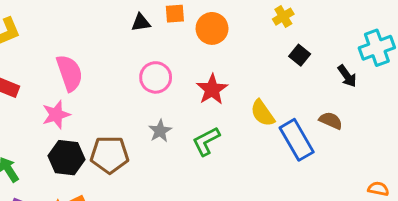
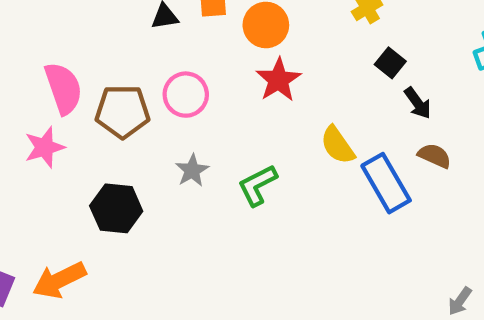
black arrow: (347, 76) -> (418, 103), moved
red star: (212, 89) -> (279, 80), moved
brown pentagon: (110, 155) -> (123, 111), moved
black hexagon: (67, 158) -> (116, 208), moved

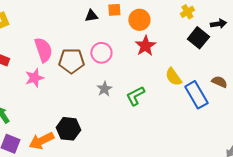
black square: (390, 63) -> (198, 38), size x1.5
black arrow: (418, 103) -> (218, 24), moved, turned -63
black hexagon: (116, 208) -> (68, 129), moved

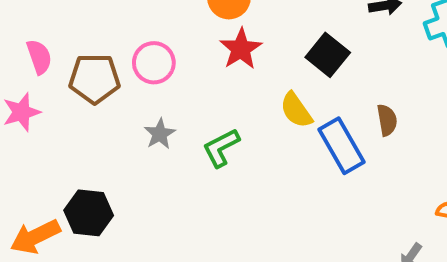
black square: (198, 38) -> (328, 55), moved
pink semicircle: (43, 50) -> (39, 57), size x0.7
brown semicircle: (219, 82) -> (387, 120), turned 56

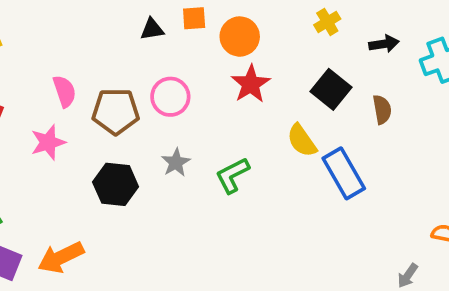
brown semicircle: (387, 120) -> (382, 110), moved
black hexagon: (89, 213) -> (116, 184), moved

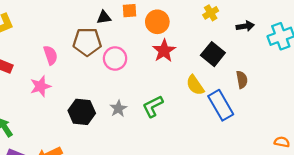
brown semicircle: (382, 110) -> (242, 80), moved
brown pentagon: (116, 111) -> (87, 42), moved
gray star: (176, 162) -> (118, 109), moved

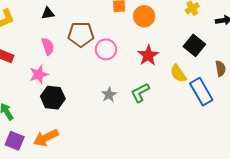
black triangle: (104, 17) -> (48, 13), moved
red star: (164, 51) -> (148, 55), moved
black hexagon: (82, 112) -> (53, 98), moved

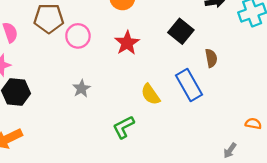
yellow semicircle: (178, 73) -> (150, 94), moved
green L-shape: (140, 93) -> (124, 127), moved

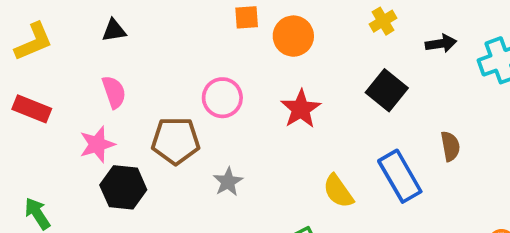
brown pentagon: (49, 18) -> (176, 141), moved
brown semicircle: (211, 58) -> (450, 146), moved

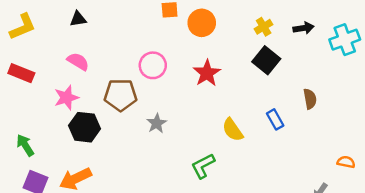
yellow cross: (383, 21) -> (264, 27), moved
pink semicircle: (114, 92) -> (78, 61), turned -40
blue rectangle: (400, 176) -> (275, 119), size x0.6

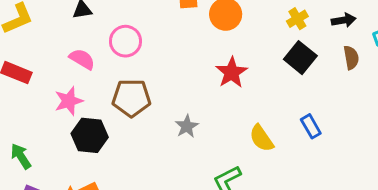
pink circle: (153, 65) -> (125, 41), moved
brown semicircle: (310, 99) -> (351, 58), moved
gray star: (157, 123) -> (187, 126), moved

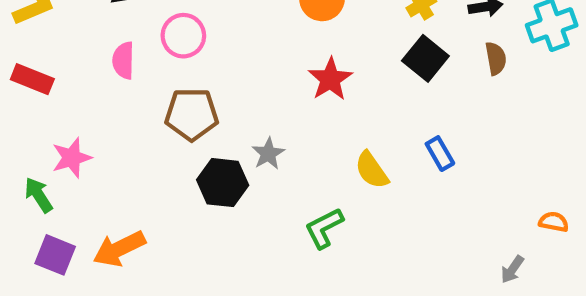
pink semicircle: (82, 59) -> (123, 60), turned -120
pink star: (69, 101) -> (72, 158), moved
black hexagon: (90, 135) -> (223, 183), moved

